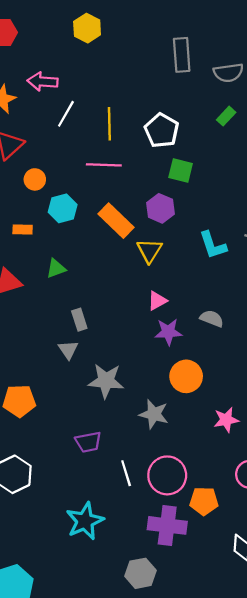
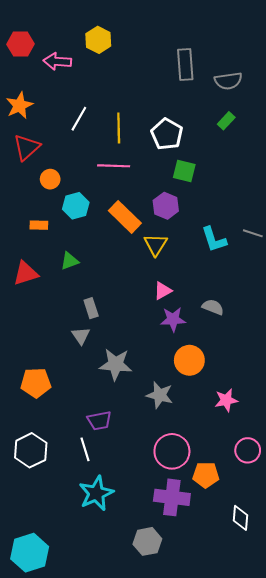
pink arrow: (43, 82) -> (57, 61), moved
white line: (126, 473) -> (85, 449), moved

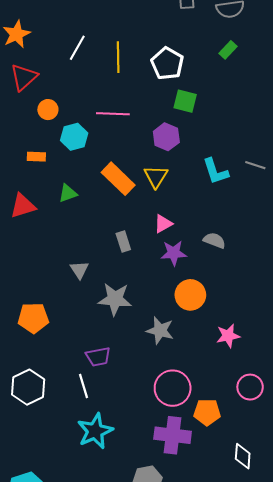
pink line: (114, 166) -> (113, 114), moved
orange rectangle: (125, 217) -> (118, 179), moved
gray rectangle: (91, 308) -> (123, 241), moved

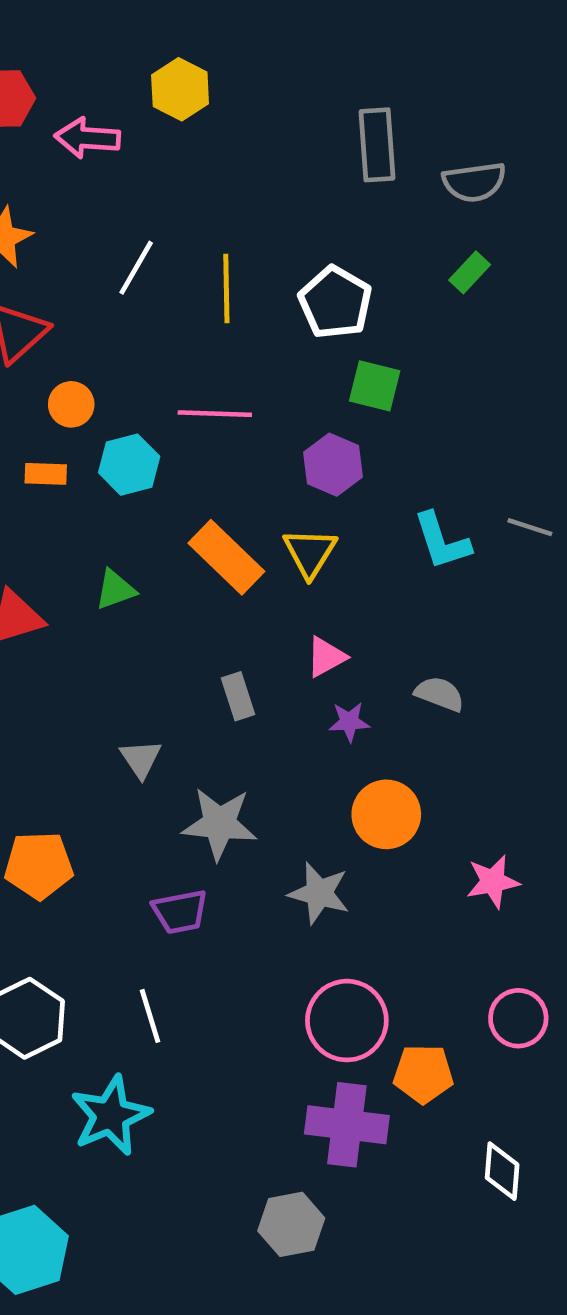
orange rectangle: (36, 157) -> (46, 474), moved
purple star: (174, 253) -> (349, 722), size x0.7
pink star: (228, 336) -> (493, 882), moved
purple trapezoid: (98, 357) -> (180, 912), moved
cyan star: (95, 431) -> (111, 1116), moved

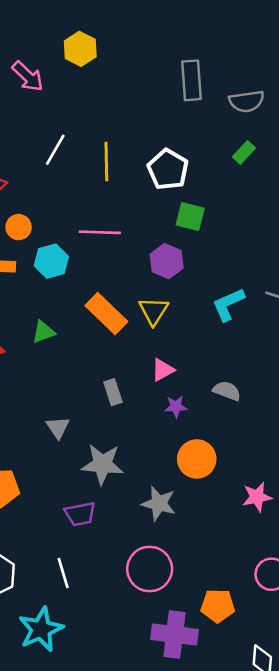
pink arrow: (87, 138) -> (28, 76), turned -140
cyan L-shape: (442, 541) -> (228, 304), turned 84
pink circle: (347, 1021) -> (150, 569), moved

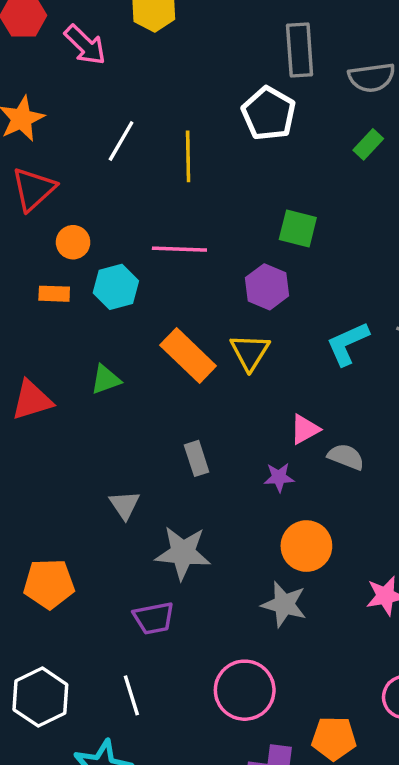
white pentagon: (168, 169) -> (269, 114), moved
pink triangle: (163, 370) -> (305, 429), moved
gray star: (159, 503) -> (284, 604), moved

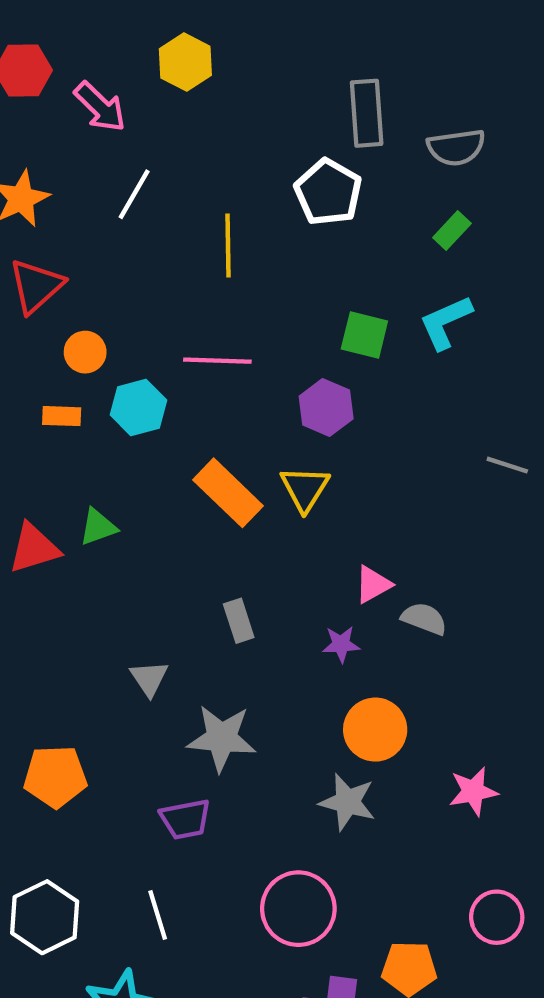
white line: (121, 141) -> (134, 194), moved
cyan L-shape: (348, 343) -> (446, 322), moved
green triangle: (106, 380) -> (98, 527), moved

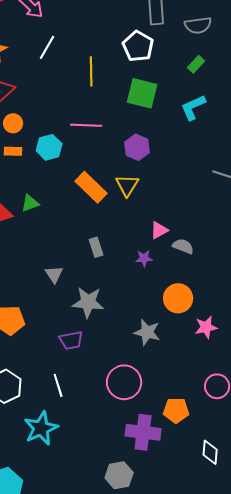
green square: (364, 335) -> (142, 93), moved, size x1.4
orange circle: (85, 352) -> (13, 123), moved
orange circle: (375, 730) -> (178, 298), moved

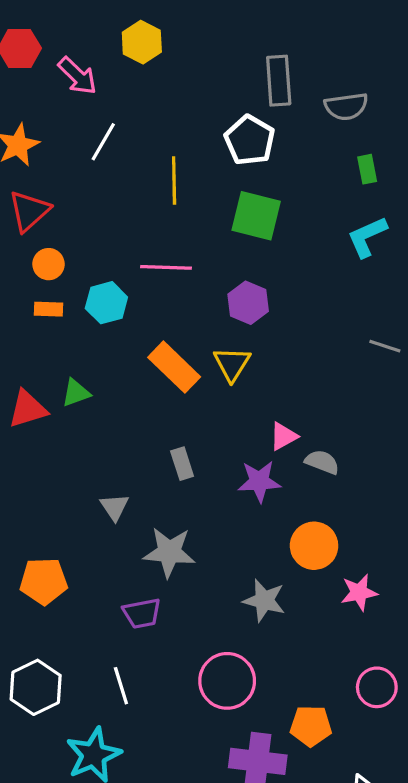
green rectangle: (196, 64) -> (367, 169), moved, turned -54
cyan L-shape: (193, 107) -> (367, 237), moved
purple star: (144, 258) -> (259, 481), size x1.5

